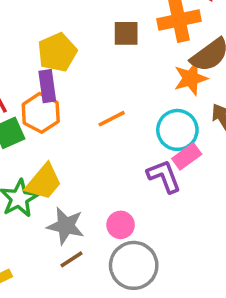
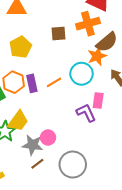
purple rectangle: (47, 86) -> (32, 83), moved
cyan circle: (177, 130) -> (82, 74), moved
pink rectangle: (187, 156) -> (98, 101), turned -42
pink circle: (121, 225) -> (48, 137), moved

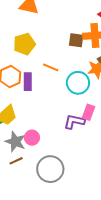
brown square: (59, 33) -> (76, 40), moved
orange line: (54, 82) -> (51, 67), moved, turned 42
purple L-shape: (86, 113) -> (74, 122), turned -65

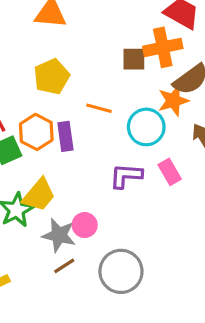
pink rectangle: (88, 112) -> (170, 172), turned -42
purple L-shape: (74, 122) -> (126, 176), moved

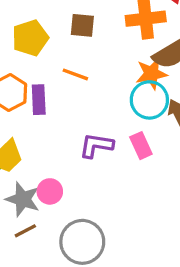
brown square: (134, 59) -> (82, 25), moved
cyan circle: (146, 127) -> (149, 100), moved

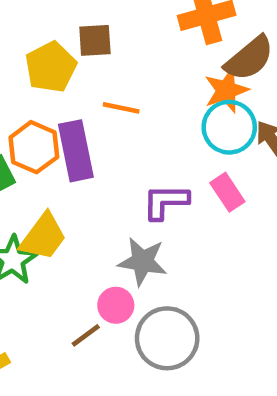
brown square: (82, 25) -> (95, 40), moved
purple rectangle: (39, 100) -> (76, 151), size x1.4
pink circle: (50, 191) -> (116, 305), moved
gray star: (23, 199) -> (142, 261), moved

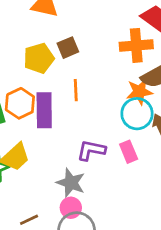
brown square: (95, 40) -> (68, 48), turned -30
orange line: (121, 108) -> (76, 90), turned 65
pink circle: (116, 305) -> (71, 208), moved

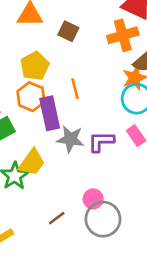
brown square: (68, 48) -> (68, 31), moved, turned -30
orange hexagon: (20, 103) -> (31, 97), moved
gray star: (71, 183) -> (70, 139), moved

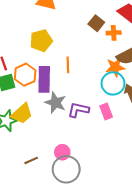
brown square: (68, 31) -> (96, 23), moved
orange cross: (123, 35) -> (114, 33), size x0.6
orange hexagon: (31, 97) -> (25, 75), moved

